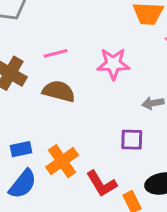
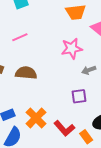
pink line: (56, 53) -> (20, 37), moved
pink star: (113, 64) -> (72, 49), moved

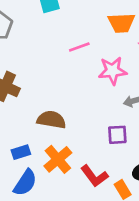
pink line: (20, 37) -> (79, 47), moved
brown semicircle: (26, 73) -> (51, 120), moved

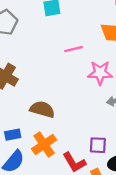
purple square: (117, 135) -> (98, 145), moved

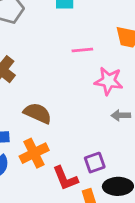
purple square: (98, 145) -> (95, 163), turned -30

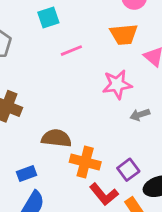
pink line: (82, 50) -> (71, 51), moved
orange cross: (34, 153) -> (85, 162), moved, turned -32

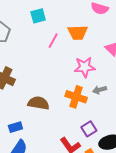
orange trapezoid: (124, 34) -> (78, 32), moved
pink line: (71, 51) -> (53, 41), turned -42
orange cross: (85, 162) -> (76, 97), moved

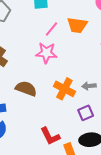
pink star: (85, 67) -> (46, 53), moved
purple square: (89, 129) -> (86, 113), moved

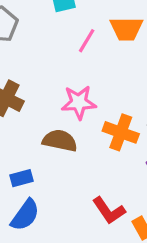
pink star: (46, 53) -> (79, 102), moved

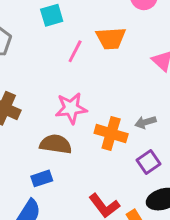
blue rectangle: (22, 178) -> (42, 178), moved

